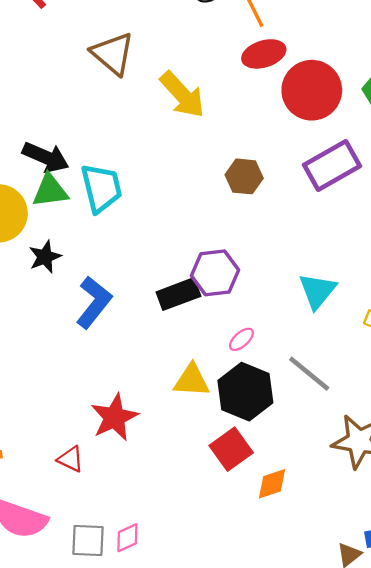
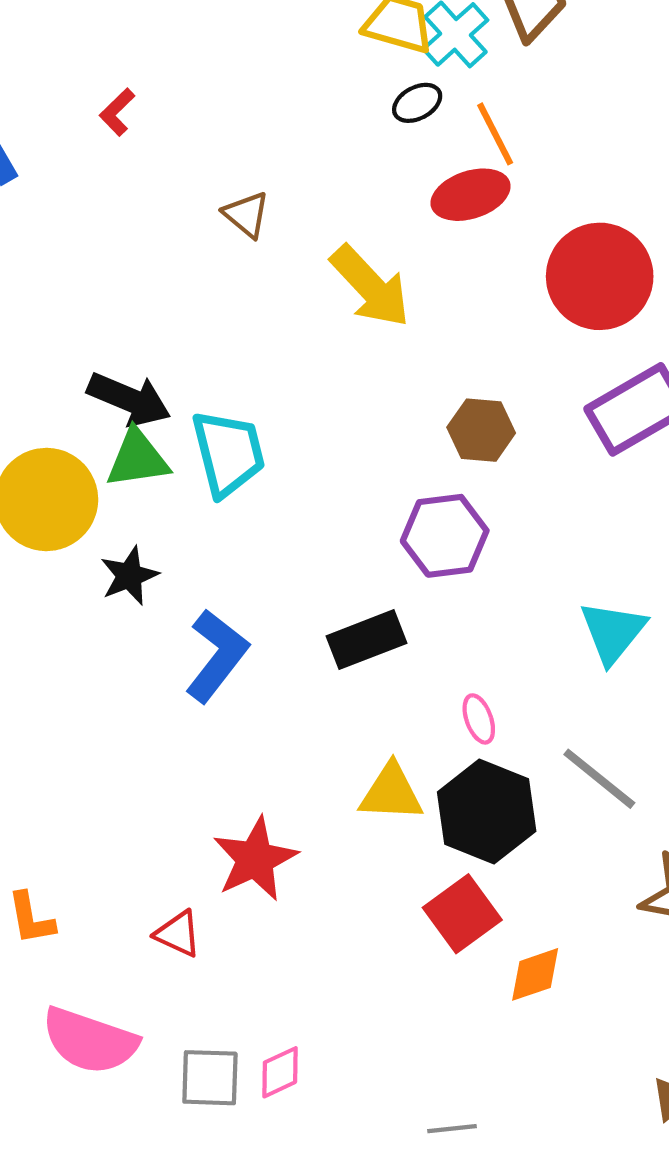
brown triangle: (113, 54) -> (246, 214), size x0.6
red ellipse: (264, 54) -> (471, 195), moved
purple hexagon: (215, 273) -> (445, 536), moved
pink ellipse: (241, 339) -> (479, 719), turned -68

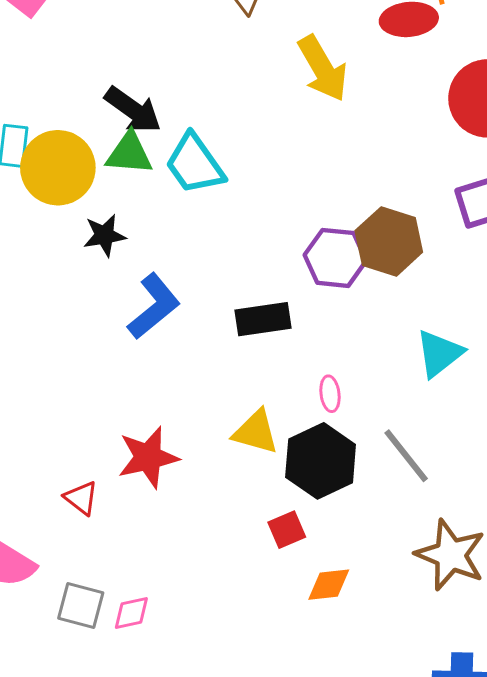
brown hexagon: (481, 430) -> (389, 241), moved, size x1.4
cyan trapezoid: (228, 453) -> (195, 164), turned 146
red square: (462, 914) -> (287, 530), size x0.7

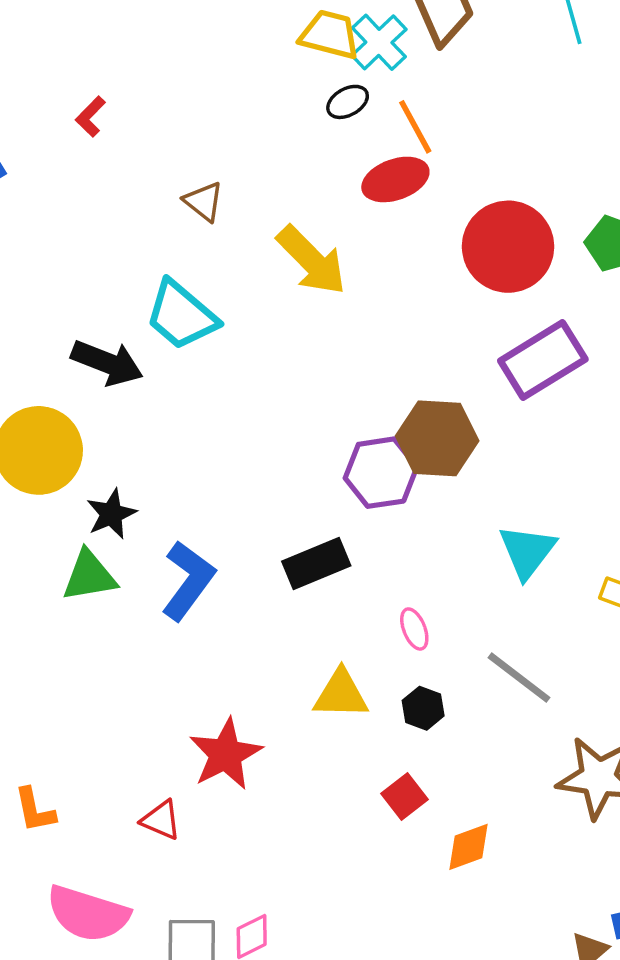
green triangle: (129, 153) -> (89, 576), moved
cyan trapezoid: (195, 164) -> (181, 315), moved
black hexagon: (321, 461) -> (423, 708), size x0.5

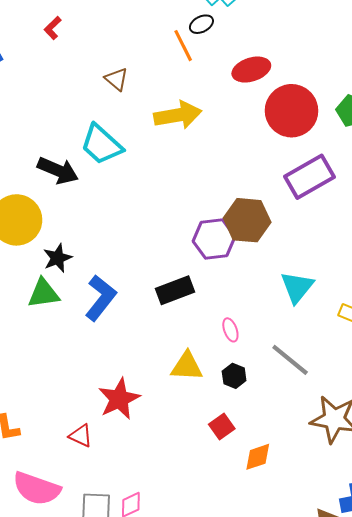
orange line: (415, 127) -> (183, 46), moved
red ellipse: (395, 179) -> (251, 70), moved
yellow arrow: (312, 260) -> (178, 115), turned -57

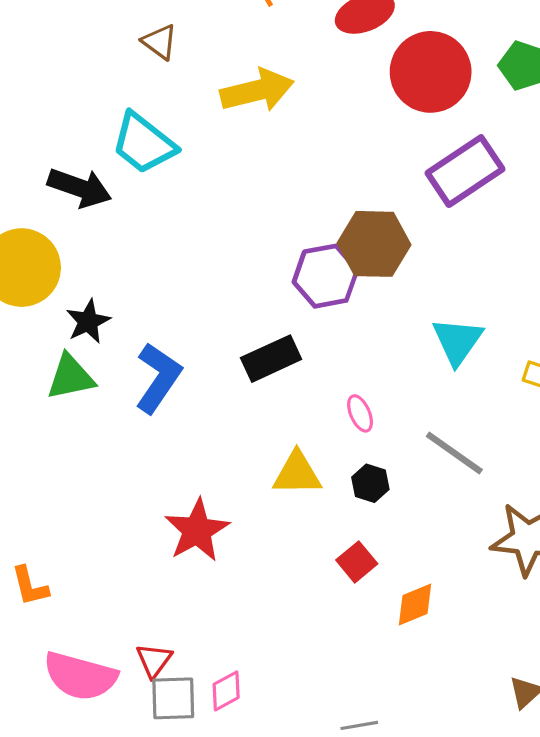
red triangle: (81, 436) -> (154, 660), moved, turned 45

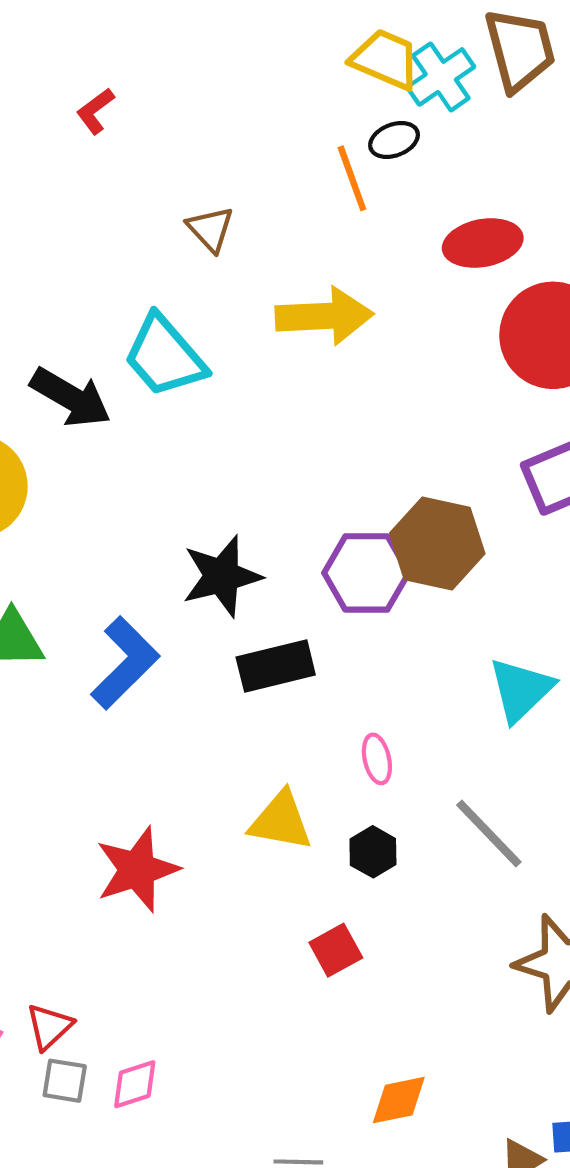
black star: (88, 321) -> (222, 576), moved, size x1.4
orange diamond: (415, 605) -> (399, 1100), moved
gray square: (173, 698) -> (65, 1081), size x0.7

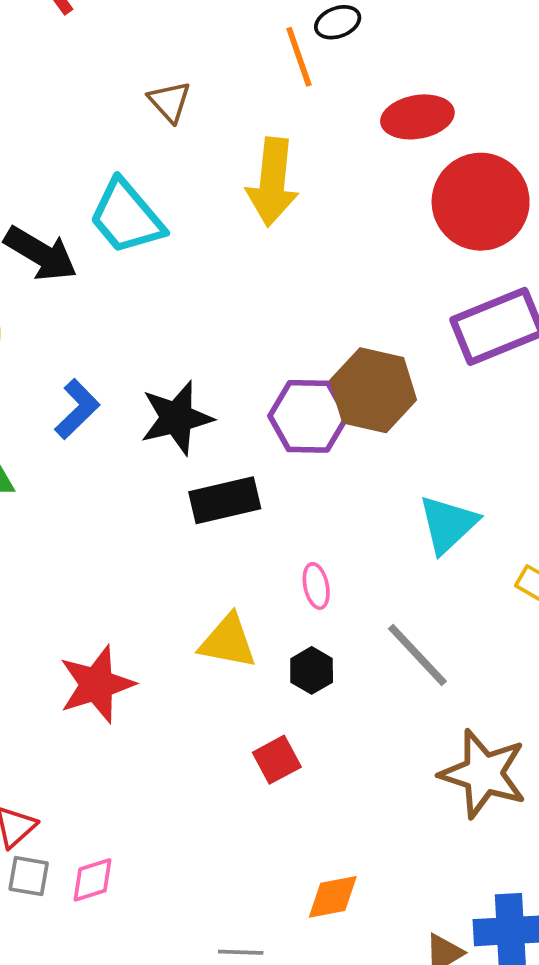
yellow arrow: (324, 316) -> (272, 182), turned 98
blue L-shape: (125, 663) -> (77, 409), moved, size x0.7

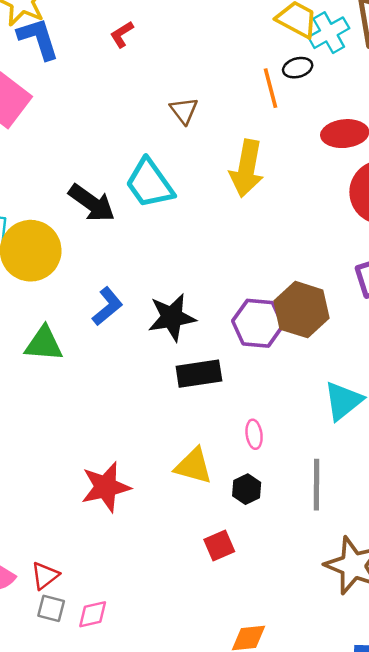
gray line: (417, 655) -> (316, 485), turned 39

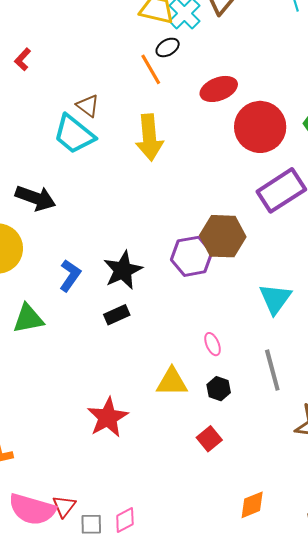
cyan trapezoid: (150, 184) -> (74, 134), moved
black rectangle: (199, 374) -> (117, 315), moved, size x0.7
red triangle: (45, 576) -> (64, 506), moved

